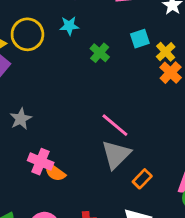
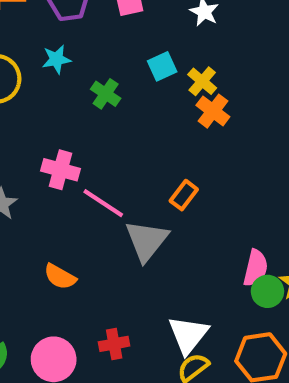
pink line: (115, 125) -> (103, 203), moved
pink cross: (41, 162) -> (61, 170), moved
orange rectangle: (142, 179) -> (184, 195), moved

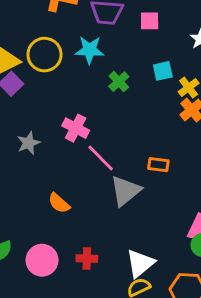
cyan star: (56, 59) -> (90, 50), size x1.4
orange rectangle: (184, 195) -> (158, 165), turned 48

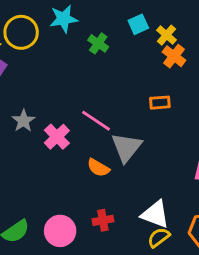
pink cross: (76, 128) -> (57, 137), moved, turned 30
orange rectangle: (158, 165) -> (160, 103), moved
orange semicircle: (59, 203) -> (98, 168), moved
white triangle: (140, 263) -> (155, 214), turned -48

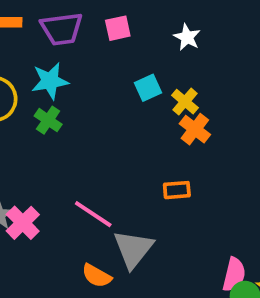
green cross: (98, 43) -> (48, 120), moved
pink cross: (57, 137) -> (23, 223), moved

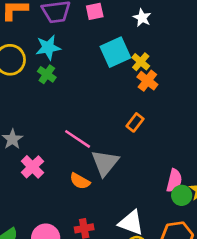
cyan square: (148, 88) -> (115, 52), size x1.6
orange rectangle: (177, 190) -> (135, 122), turned -48
pink cross: (23, 223) -> (32, 167), moved

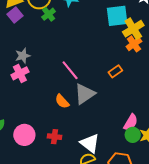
yellow cross: (141, 62) -> (133, 29), size x1.5
green cross: (47, 74) -> (49, 14), moved
pink cross: (32, 167) -> (20, 73), moved

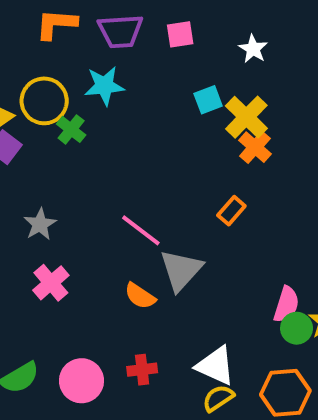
cyan square: (117, 16) -> (208, 100), size x0.6
pink cross: (20, 73) -> (51, 283), moved

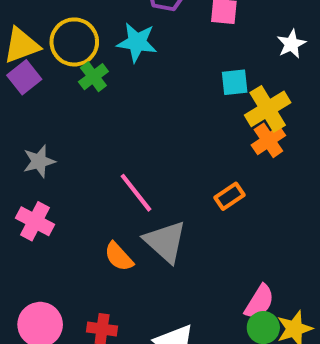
gray triangle: (181, 270) -> (165, 242), turned -45
pink cross: (51, 283) -> (35, 221), turned -36

